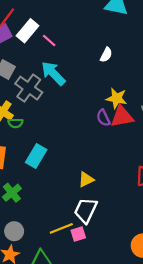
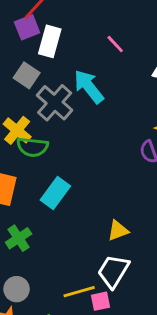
white rectangle: (28, 31) -> (50, 41), moved, turned -30
pink line: (49, 41) -> (115, 44), moved
green semicircle: (15, 123) -> (32, 147), size x1.5

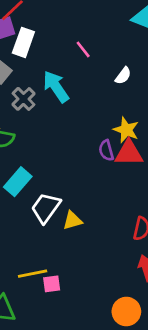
gray cross: (55, 103) -> (24, 99), size x0.7
white trapezoid: (113, 271) -> (46, 208), moved

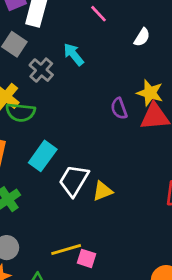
cyan arrow: (56, 87) -> (74, 54), size x0.7
purple semicircle: (106, 150) -> (119, 108), moved
pink square: (52, 284) -> (87, 258), turned 30

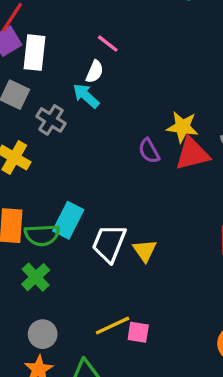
white semicircle: (142, 37) -> (95, 72), moved
green semicircle: (21, 112) -> (42, 235), moved
yellow triangle: (103, 191) -> (145, 251), turned -35

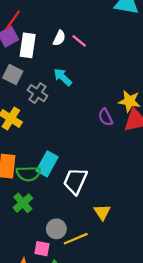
white semicircle: (95, 72) -> (59, 38), moved
yellow triangle: (145, 251) -> (102, 212), moved
pink square: (138, 332) -> (42, 249), moved
gray circle: (43, 334) -> (56, 229), moved

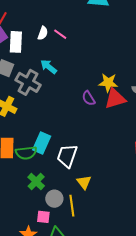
gray cross: (38, 93) -> (28, 82), size x1.4
green cross: (23, 203) -> (36, 181), moved
yellow triangle: (102, 212) -> (84, 182), moved
yellow line: (76, 239) -> (72, 206), turned -70

